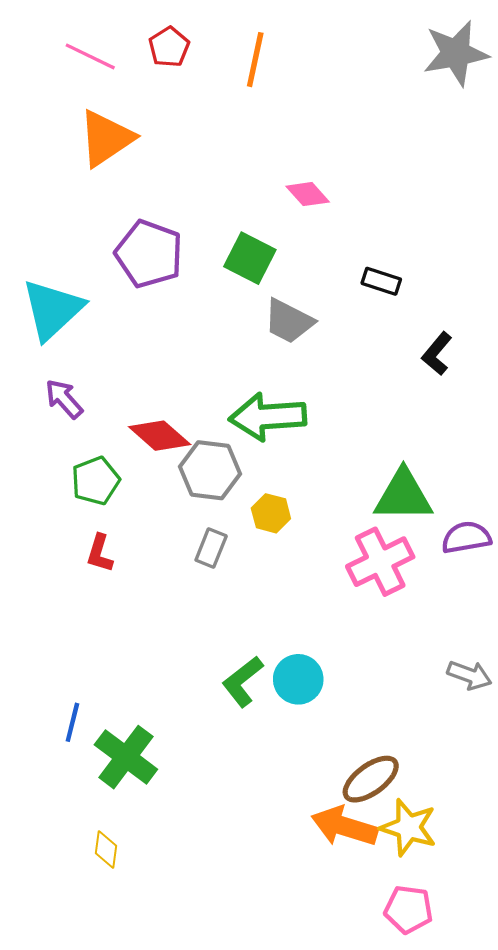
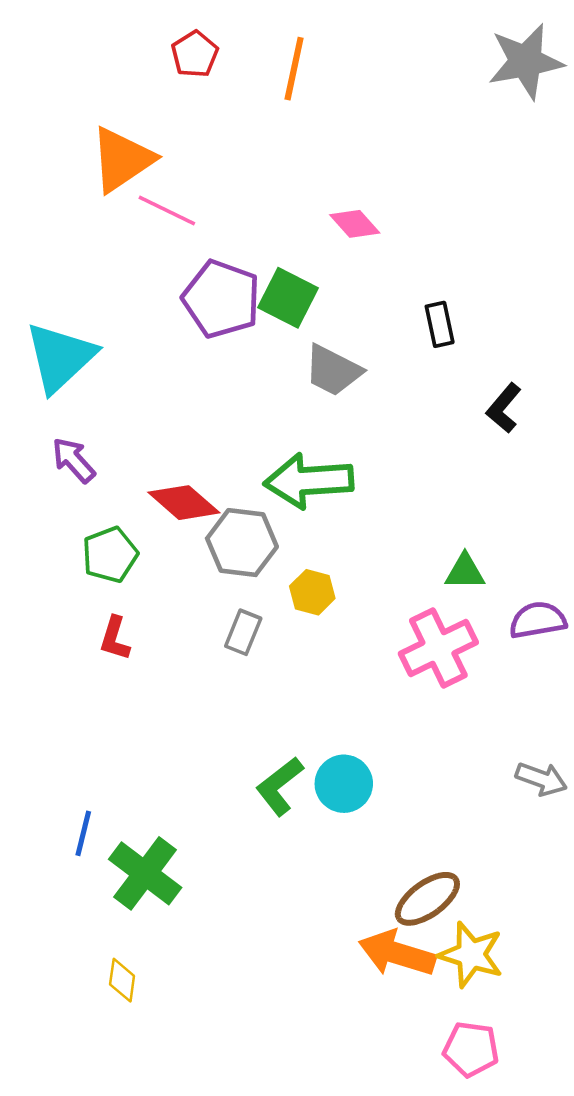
pink line: (90, 56) -> (167, 210), moved
purple pentagon: (149, 254) -> (221, 299), moved
black rectangle: (381, 281) -> (440, 324), turned 60
green triangle: (403, 495) -> (465, 572), size x0.6

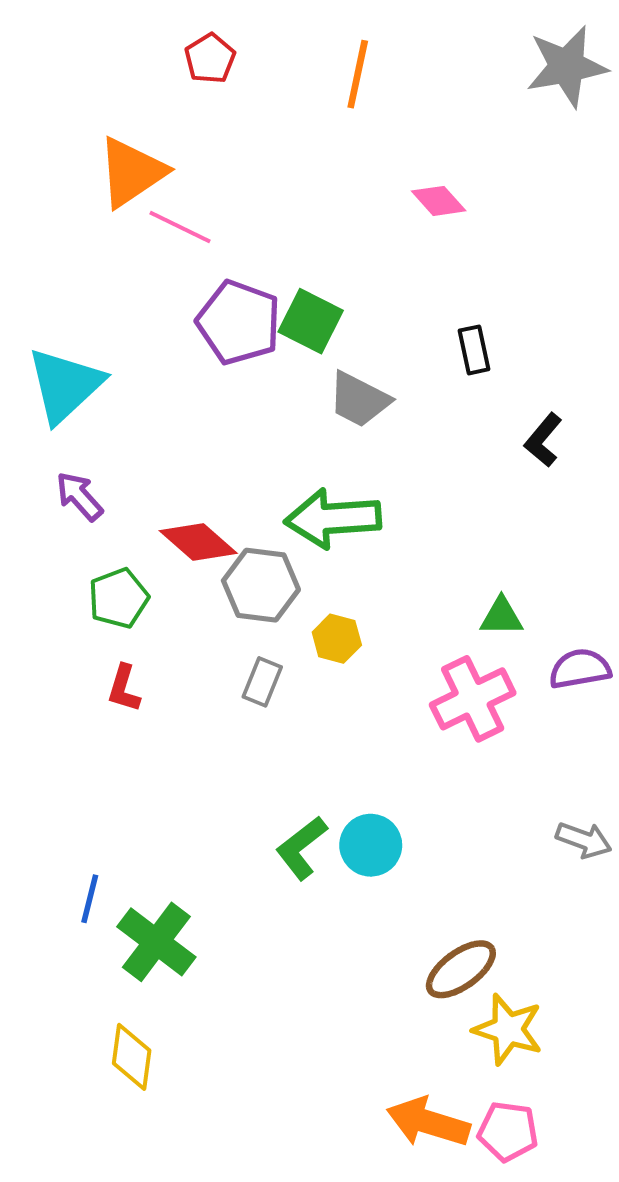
orange line: (294, 69) -> (358, 74), moved
pink diamond: (355, 224) -> (439, 201), moved
orange arrow: (397, 953) -> (428, 1122), moved
yellow diamond: (122, 980) -> (132, 1057), size x1.4

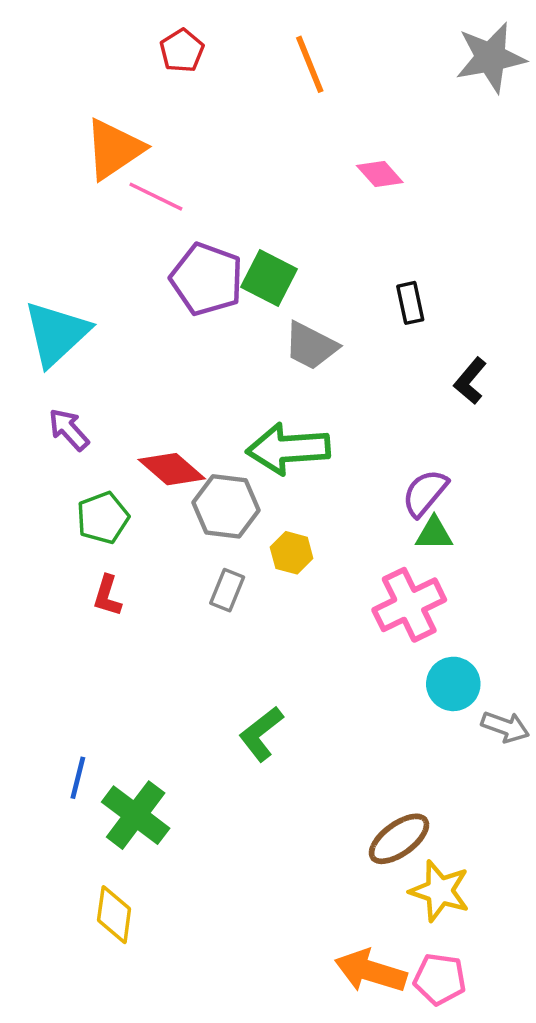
orange line: (358, 74) -> (310, 64), turned -34
purple semicircle: (580, 669) -> (425, 493), moved, turned -40
cyan circle: (371, 845) -> (453, 684), moved

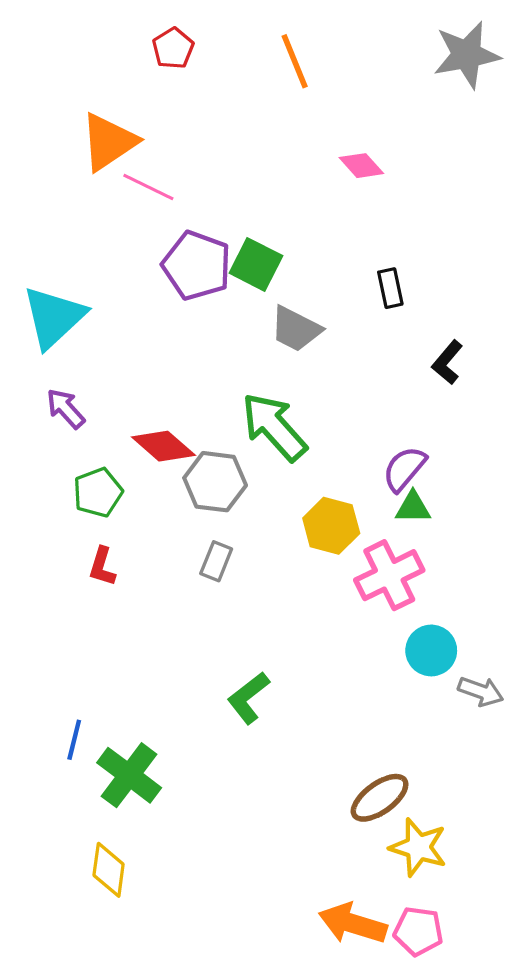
green arrow: (288, 449) -> (274, 427), turned 52
yellow hexagon: (292, 553) -> (331, 526), moved, size x1.4

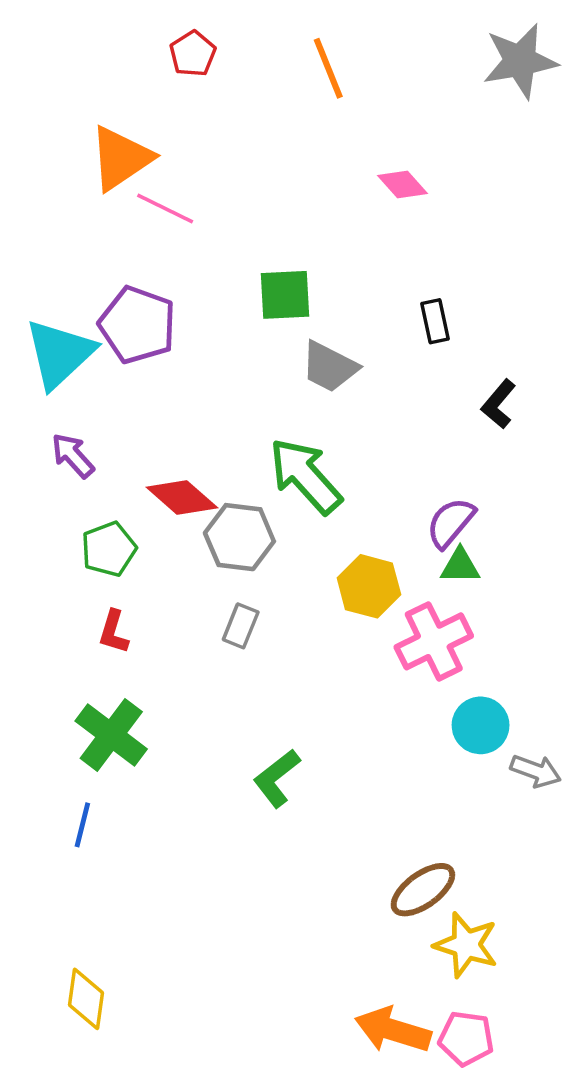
green square: (256, 264) -> (285, 295), turned -30
purple pentagon: (197, 266) -> (138, 325), moved
green cross: (129, 775) -> (111, 735), moved
yellow diamond: (109, 870) -> (86, 999), moved

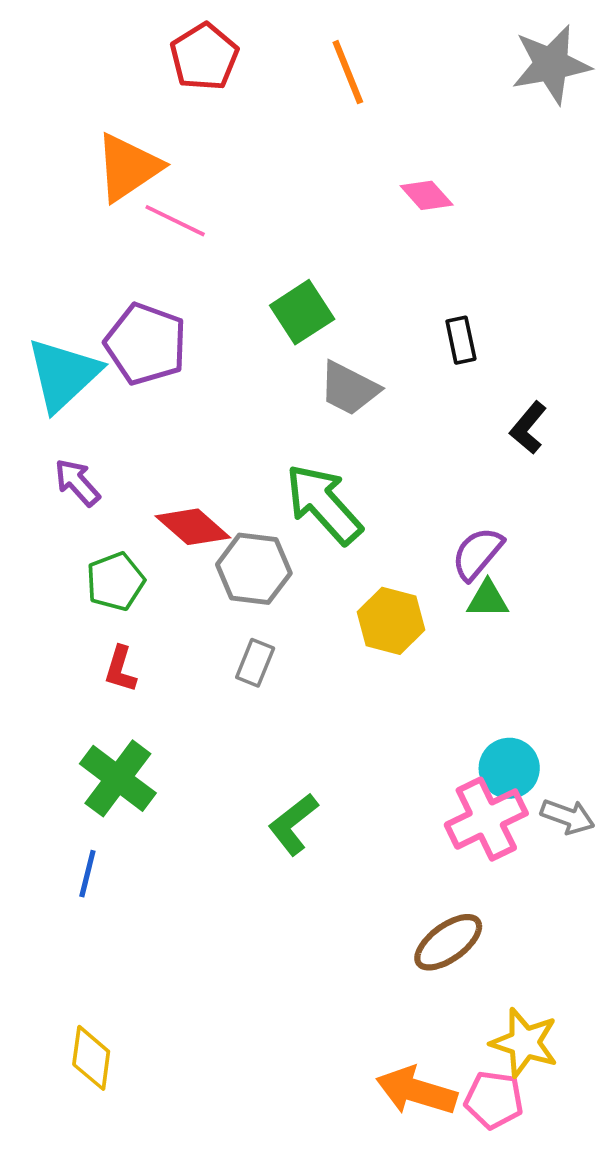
red pentagon: (193, 54) -> (204, 57), size x1.4
green square: (285, 295) -> (302, 312), turned -30
pink cross: (434, 641) -> (486, 819), moved
yellow star: (466, 945) -> (524, 1043), moved

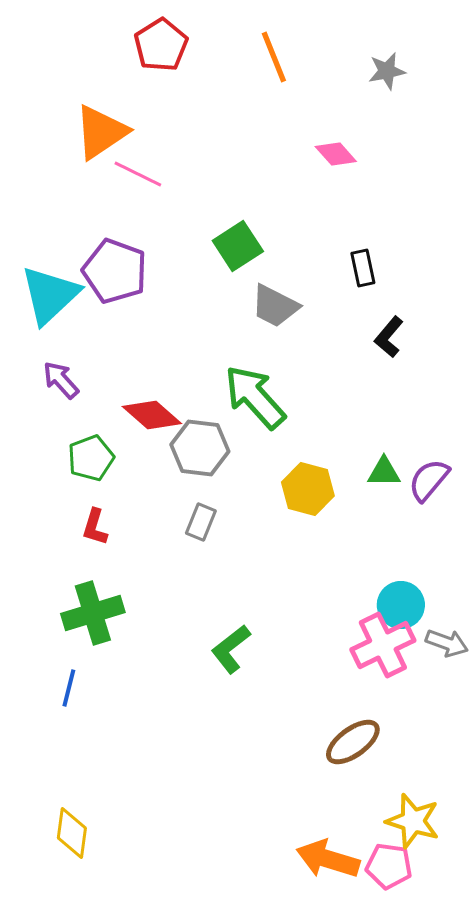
gray star: (551, 64) -> (387, 71), moved, size x0.6
black L-shape: (528, 428) -> (389, 337), moved
purple semicircle: (477, 554) -> (429, 480), moved
green cross: (118, 778) -> (93, 613), turned 36

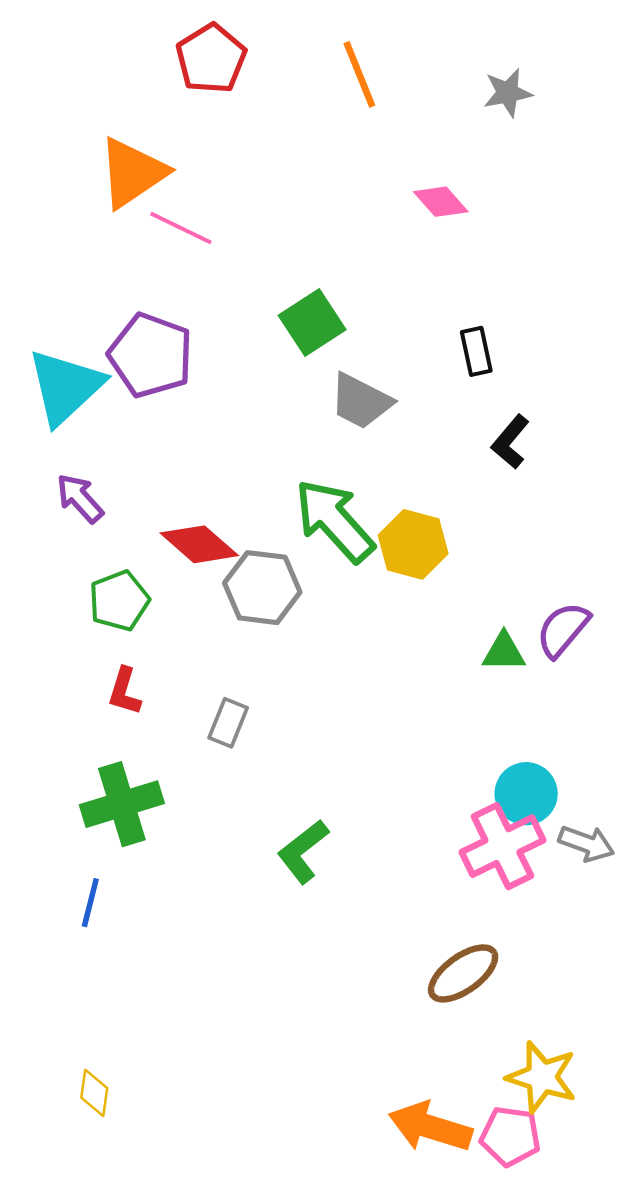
green triangle: (384, 472) -> (504, 652), moved
yellow hexagon: (308, 489) -> (413, 544), moved
gray rectangle: (201, 522) -> (228, 723), moved
yellow diamond: (72, 833) -> (94, 1093), size x0.7

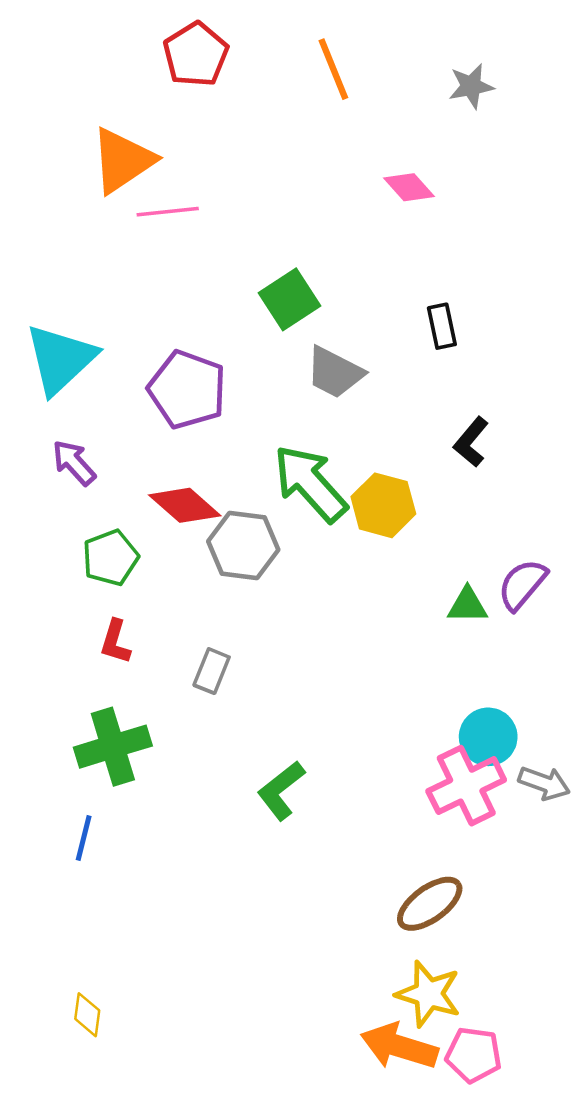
pink line: (181, 228) -> (168, 212), turned -32
purple pentagon: (151, 355) -> (187, 390), moved
black L-shape: (510, 442) -> (471, 442), moved
yellow star: (542, 1077) -> (428, 994), moved

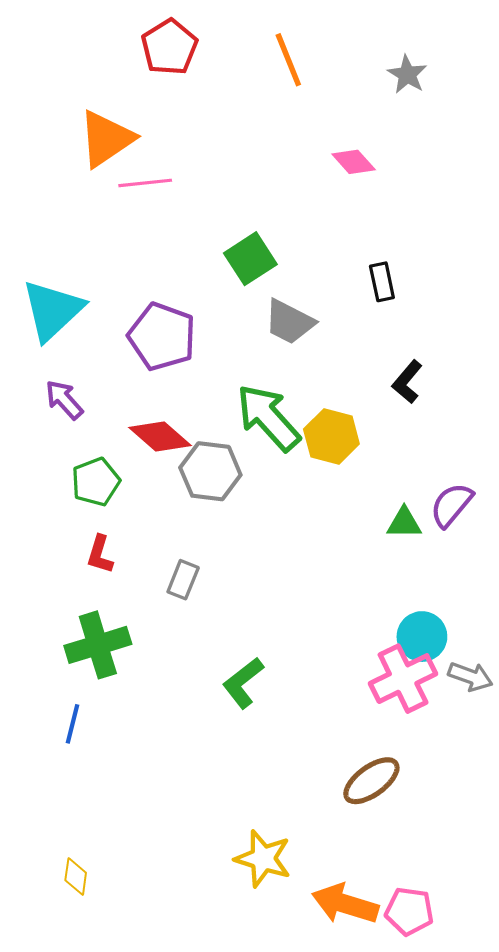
gray star: (471, 86) -> (407, 74), turned -30
yellow star: (428, 994) -> (263, 859), moved

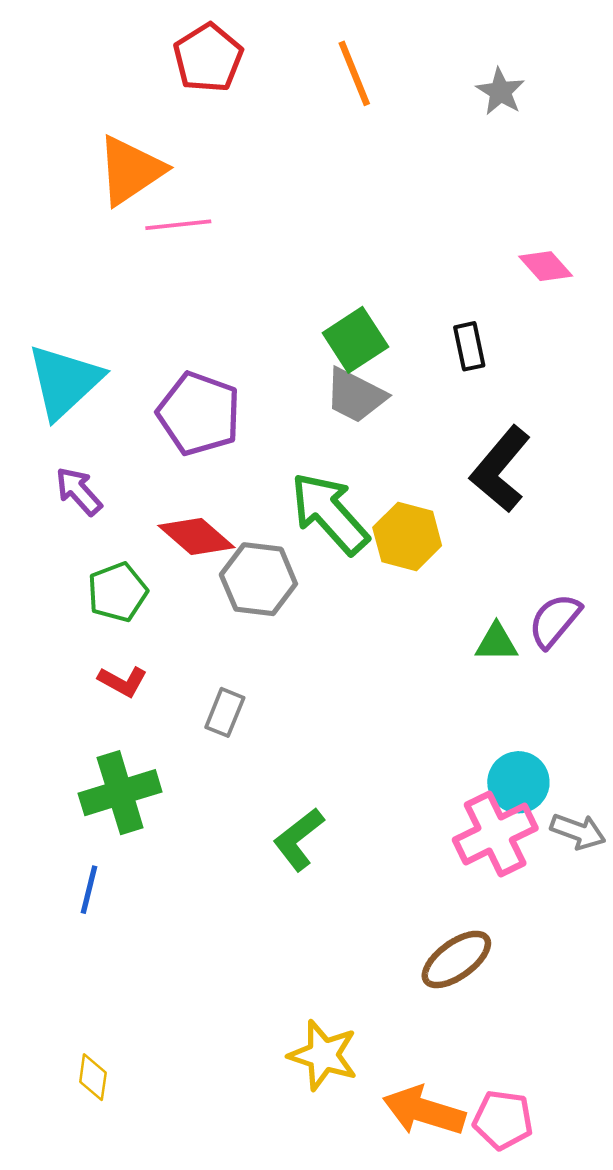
pink diamond: (354, 162) -> (546, 266), moved
green square: (250, 259) -> (355, 340), moved
black L-shape: (407, 382) -> (500, 469), size x1.6
red L-shape: (100, 554) -> (123, 681), turned -78

